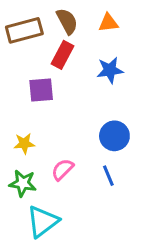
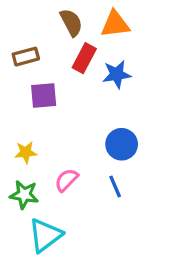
orange triangle: (108, 23) -> (115, 24), size x1.4
brown rectangle: (24, 30) -> (26, 57), moved, size x0.7
red rectangle: (62, 55) -> (84, 58), moved

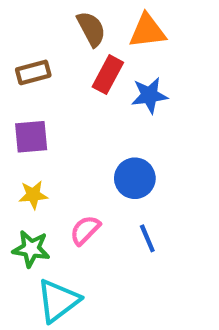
purple square: (44, 96) -> (31, 137), moved
blue circle: (122, 144) -> (135, 178), moved

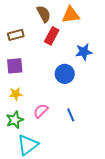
blue star: (149, 95) -> (84, 52), moved
blue circle: (135, 178) -> (65, 74), moved
green star: (31, 249) -> (15, 120), turned -30

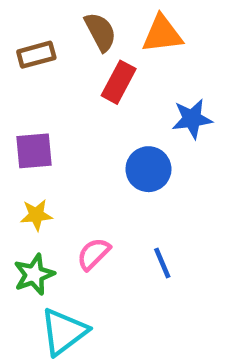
brown rectangle: (16, 35) -> (36, 55), moved

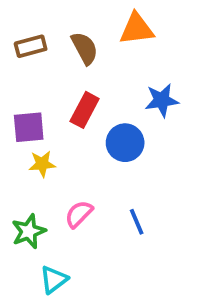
brown semicircle: (100, 32) -> (85, 48), moved
red rectangle: (119, 82) -> (85, 110), moved
yellow star: (36, 215) -> (42, 164), moved
cyan triangle: (64, 332) -> (54, 280), size x0.7

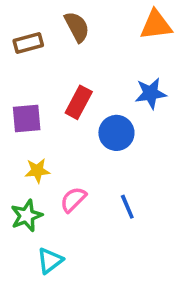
orange triangle: (137, 29) -> (156, 25), moved
brown semicircle: (85, 48) -> (77, 27), moved
yellow star: (42, 164) -> (37, 171), moved

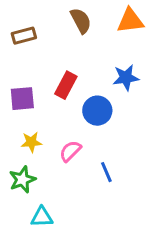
brown semicircle: (77, 27) -> (81, 21), moved
pink semicircle: (73, 199) -> (70, 151), moved
cyan triangle: (50, 261) -> (42, 217), turned 35

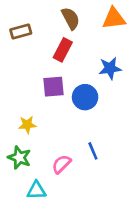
red rectangle: (66, 85) -> (63, 50), moved
purple square: (22, 99) -> (54, 87), moved
pink semicircle: (70, 151) -> (61, 164), moved
green star: (22, 180) -> (19, 158), turned -30

